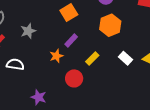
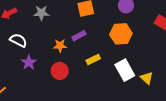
white rectangle: (126, 58) -> (125, 70), size x1.5
red circle: (74, 78) -> (60, 71), moved
purple star: (39, 97) -> (29, 62), moved

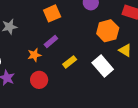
orange hexagon: (121, 34) -> (108, 31), moved
yellow triangle: (147, 78) -> (125, 50), moved

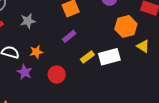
orange star: (34, 55) -> (36, 52), moved
white rectangle: (103, 66) -> (109, 57), moved, turned -65

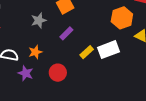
gray star: (28, 21) -> (39, 20), moved

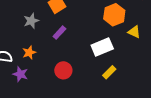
yellow rectangle: (87, 52) -> (109, 72), moved
red circle: (58, 73) -> (63, 70), moved

